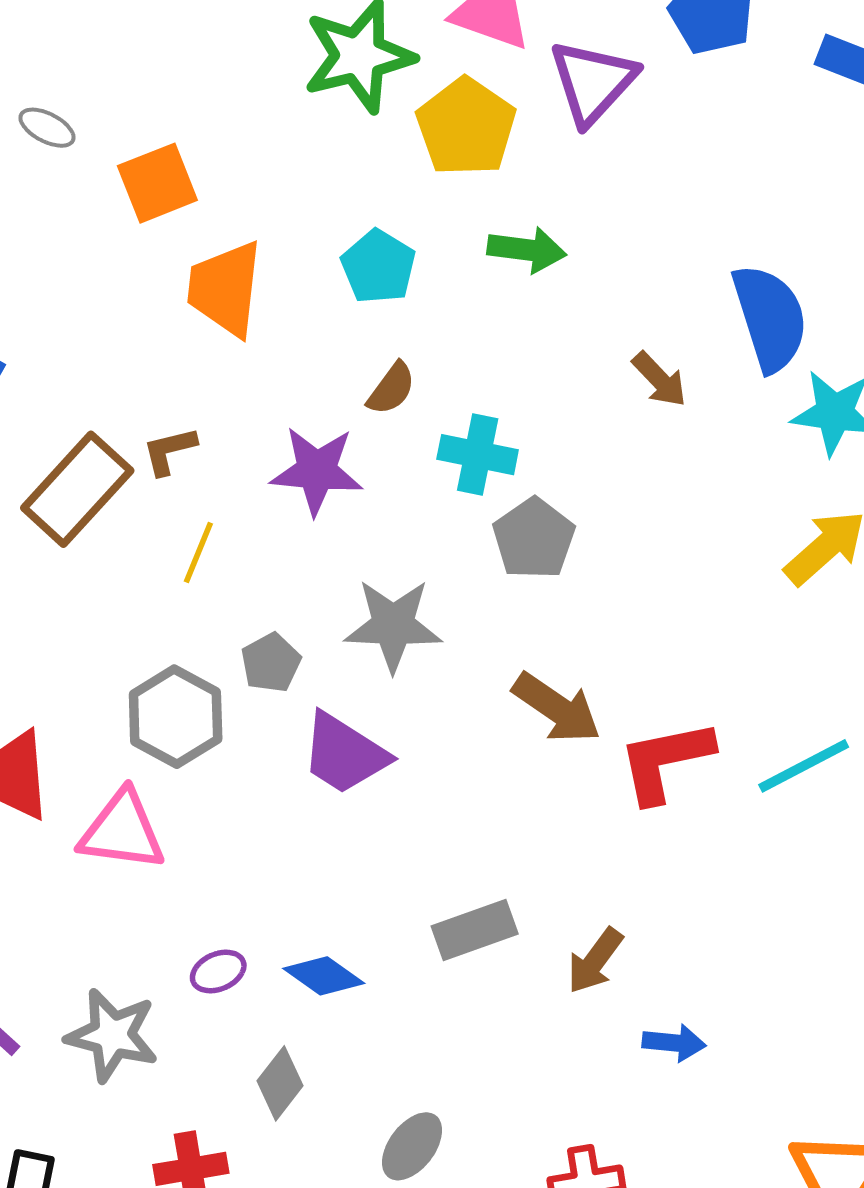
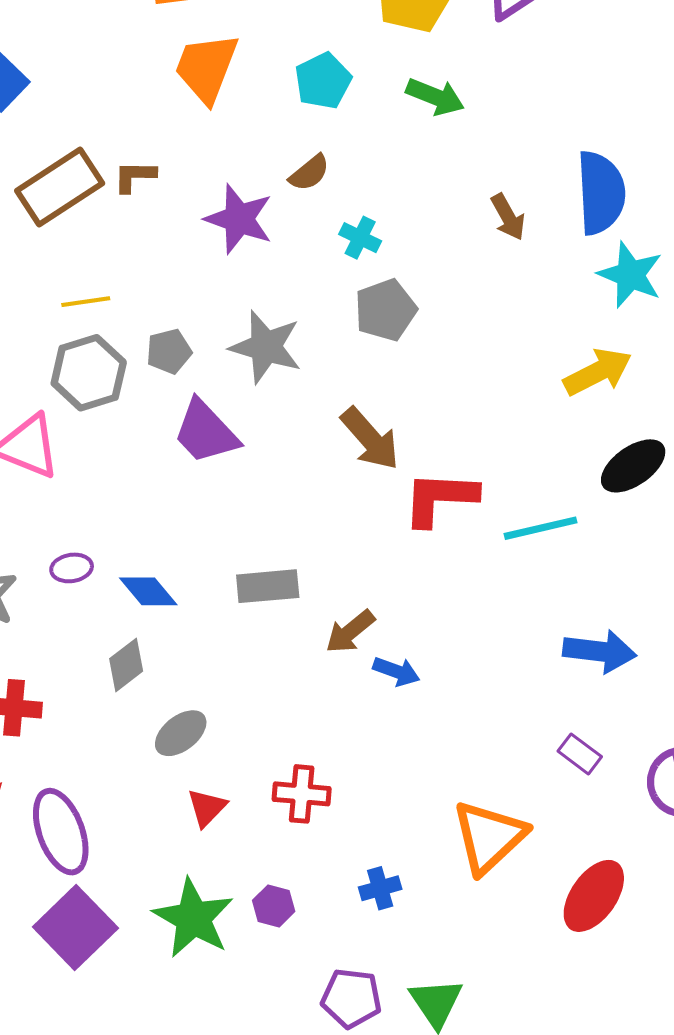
cyan cross: (478, 455) -> (360, 238), size x0.7
yellow line: (198, 553) -> (86, 302), moved, turned 45
blue arrow: (674, 1043) -> (396, 671), moved
gray diamond: (280, 1083) -> (126, 665), moved

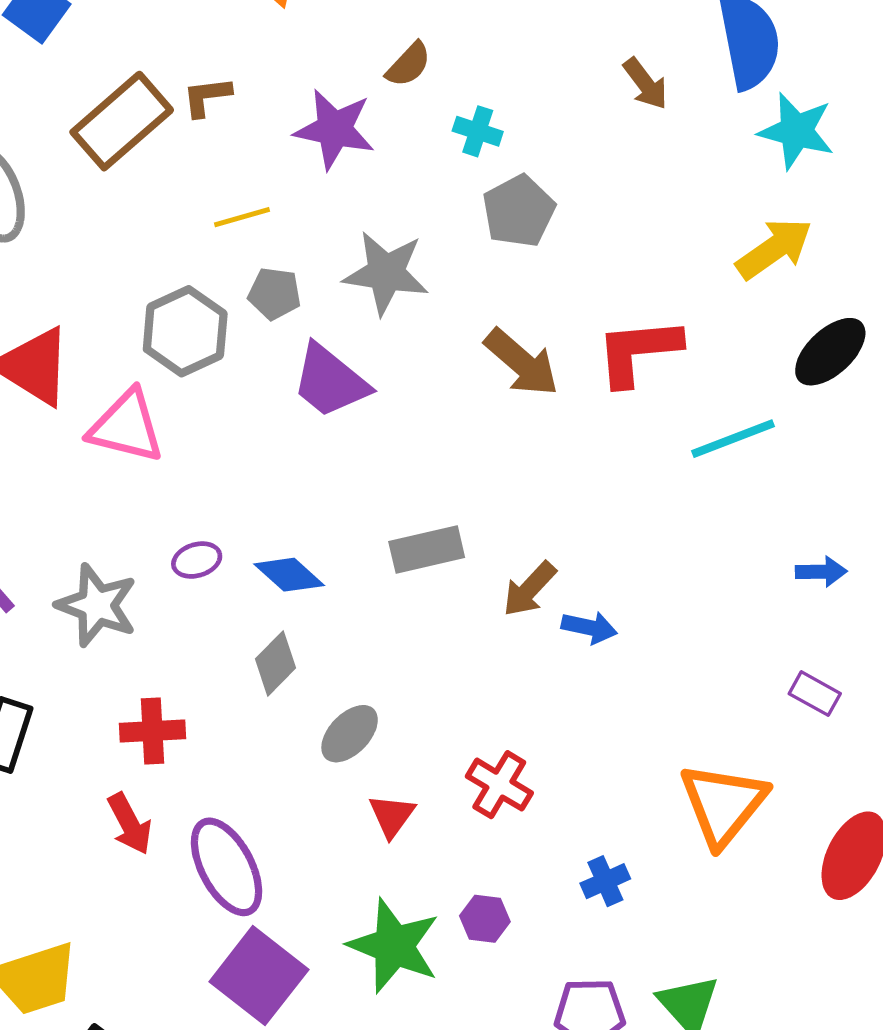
yellow line: (86, 302) -> (242, 217), moved
gray pentagon: (169, 351) -> (275, 294), turned 30
red L-shape: (440, 498) -> (638, 351), moved
blue arrow: (600, 651) -> (821, 572), size x0.6
red cross: (302, 794) -> (499, 785), turned 34

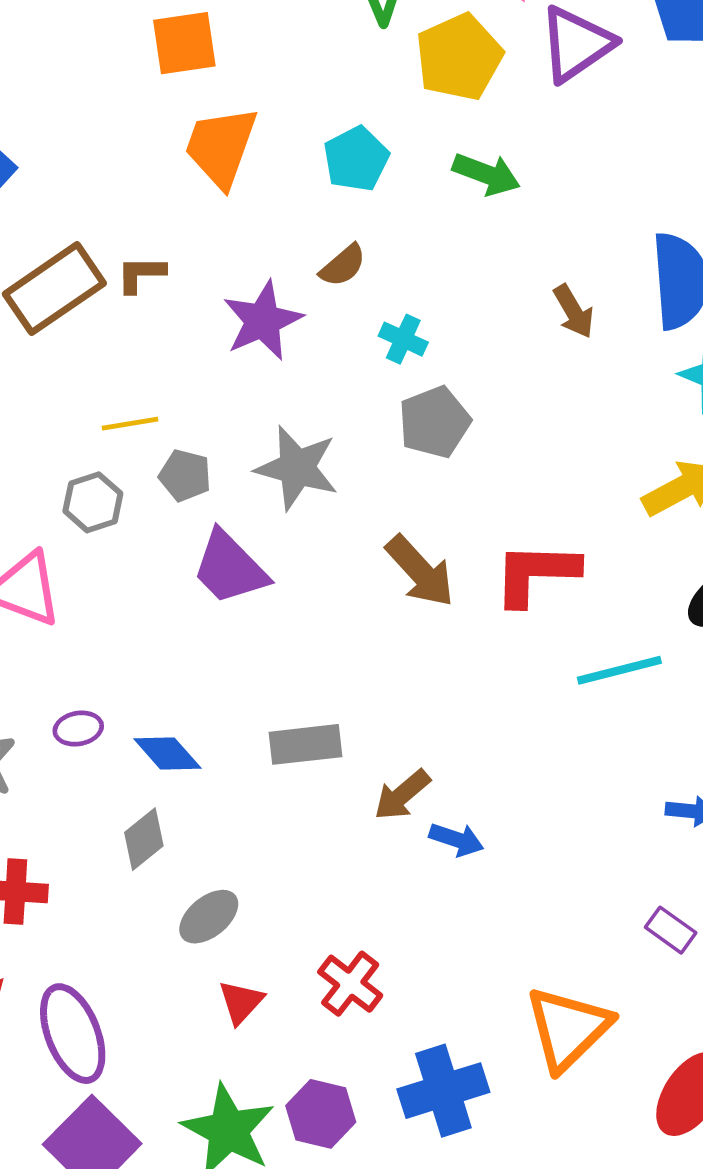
purple star: (334, 129) -> (263, 321), turned 30
yellow line: (242, 217) -> (130, 424), moved
gray hexagon: (185, 331) -> (93, 502), size x0.7
blue cross: (605, 881) -> (443, 1091), size x1.8
purple hexagon: (485, 919) -> (321, 1114), size x1.4

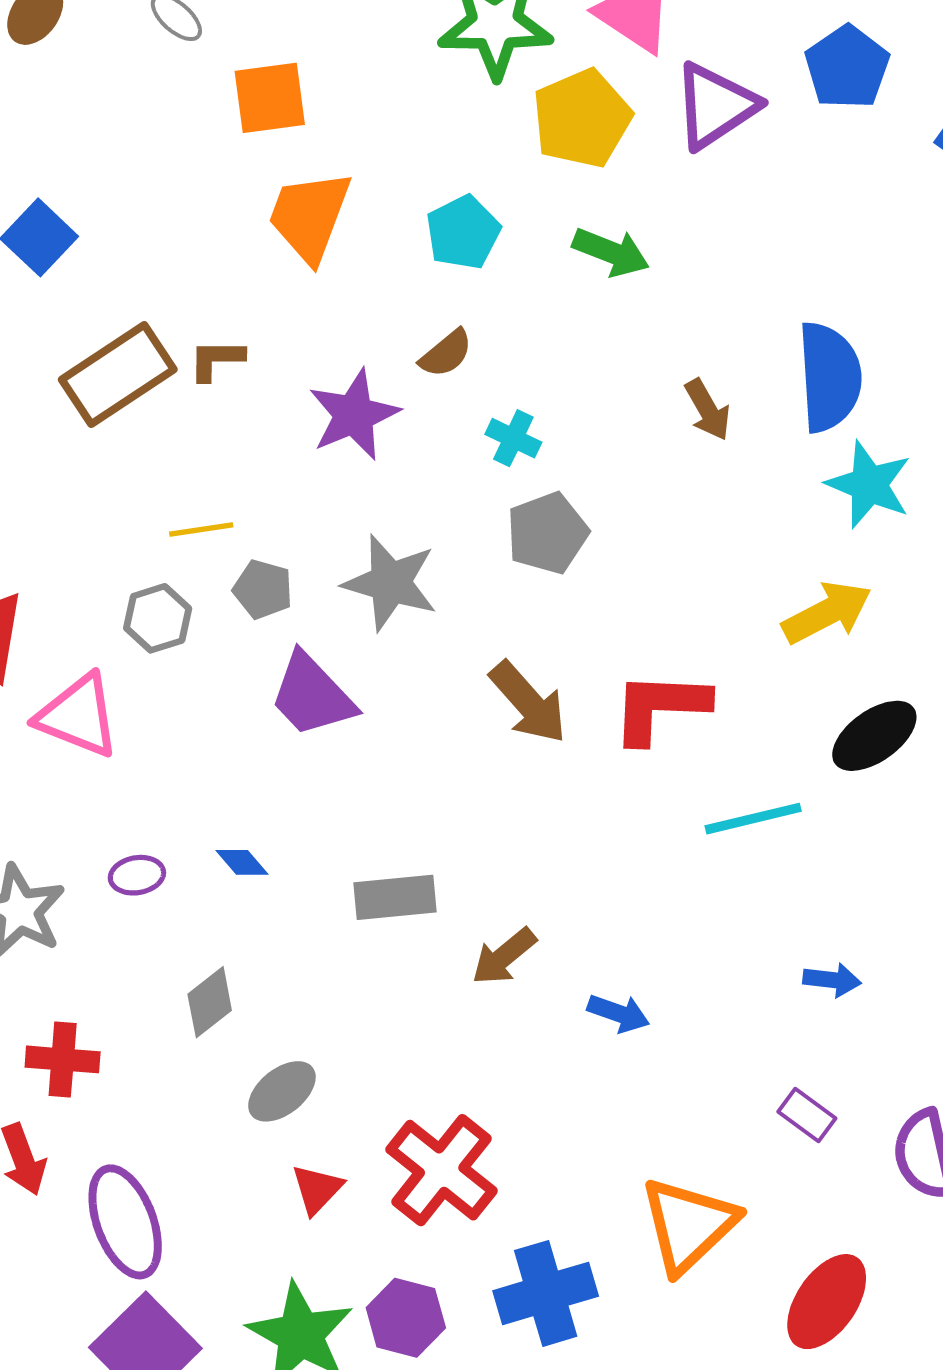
blue diamond: (167, 753) -> (242, 862), moved, size x0.7
blue arrow: (457, 839) -> (618, 1013), moved
red cross: (350, 984) -> (442, 1170), size x1.5

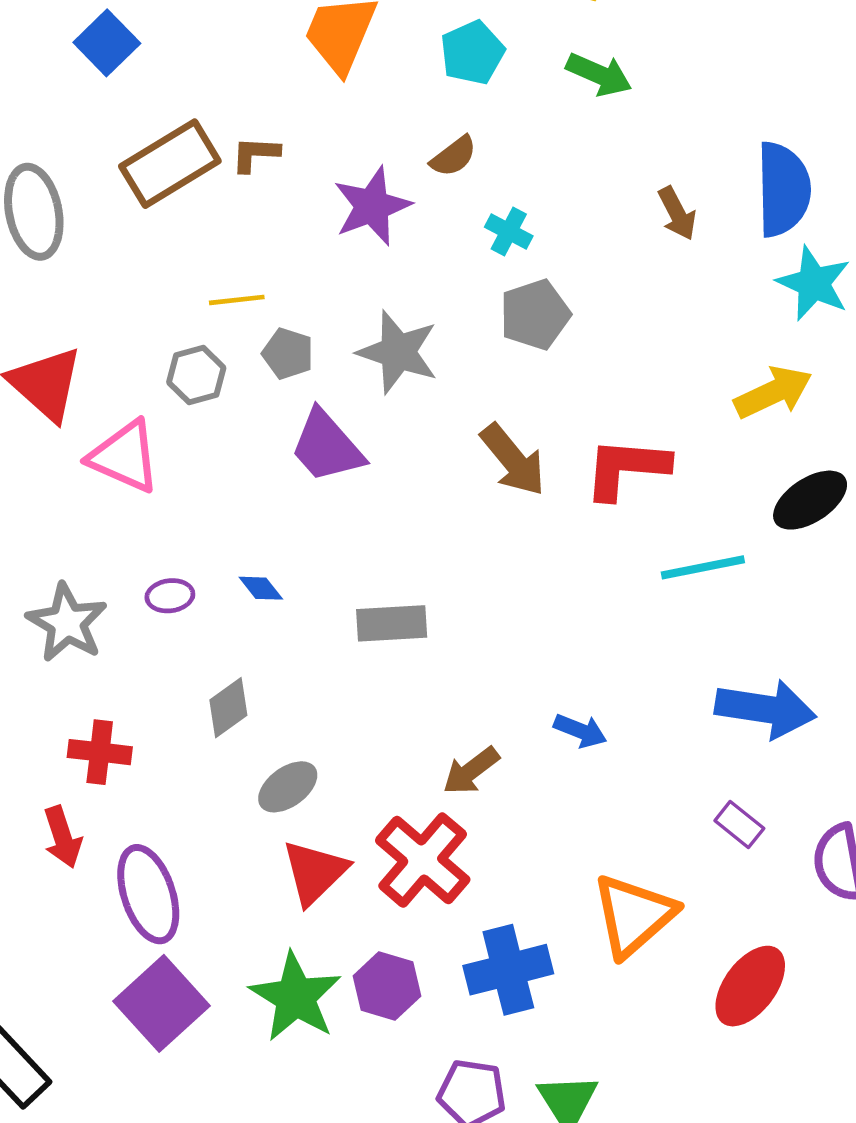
brown arrow: (504, 956) -> (471, 771), moved
blue arrow: (832, 980) -> (765, 709), size x2.0
red triangle: (317, 1189) -> (315, 872), size x1.5

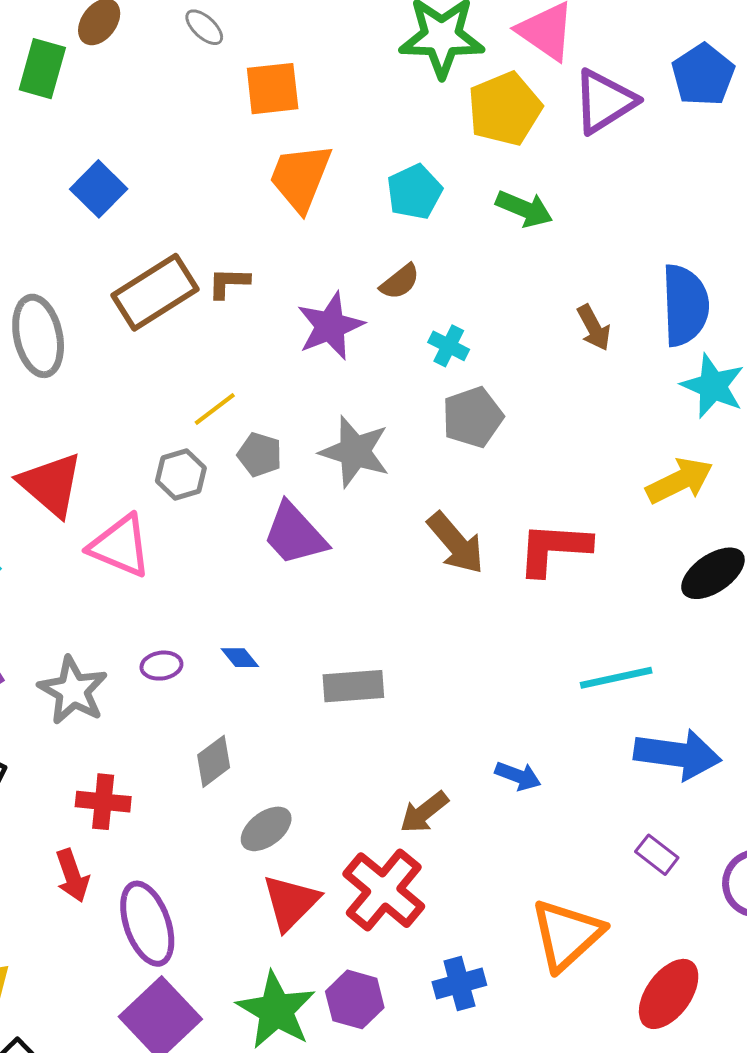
yellow line: (237, 300) -> (215, 409), turned -30
cyan line: (703, 567) -> (616, 678), moved
blue cross: (508, 970) -> (459, 984), size x0.7

